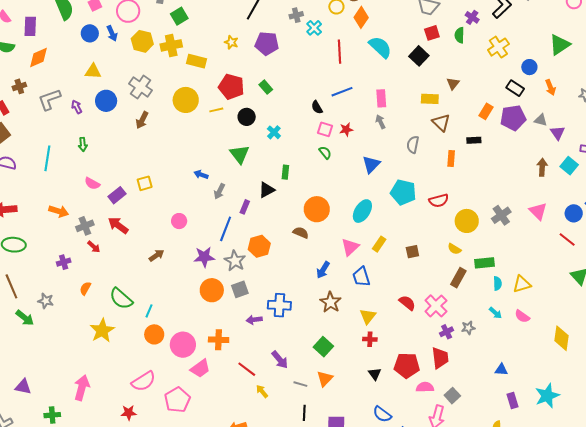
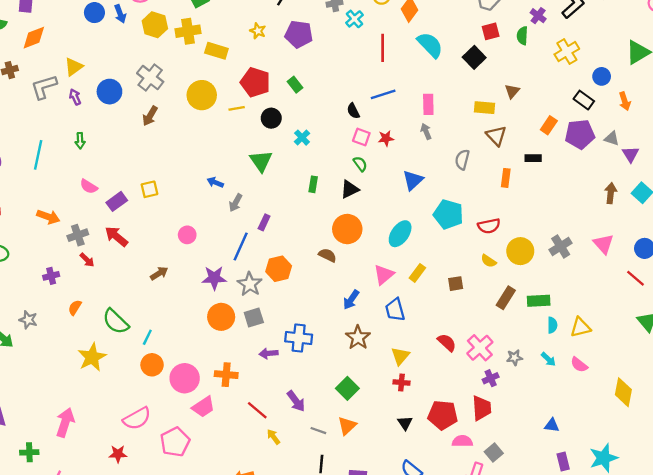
yellow triangle: (93, 71) -> (74, 67), moved, turned -42
black triangle: (267, 190) -> (350, 189), moved
yellow semicircle: (454, 249) -> (489, 261), moved
brown rectangle: (458, 278) -> (506, 298), moved
gray star: (468, 328) -> (514, 358), moved

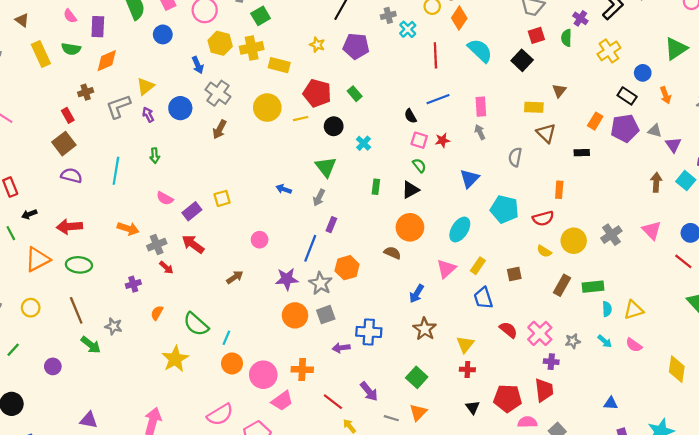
blue arrow: (120, 14) -> (198, 65), moved
orange rectangle: (506, 178) -> (559, 190), moved
gray arrow: (236, 203) -> (319, 198), moved
blue trapezoid: (395, 310) -> (483, 298), moved
purple cross: (491, 378) -> (551, 362), turned 32

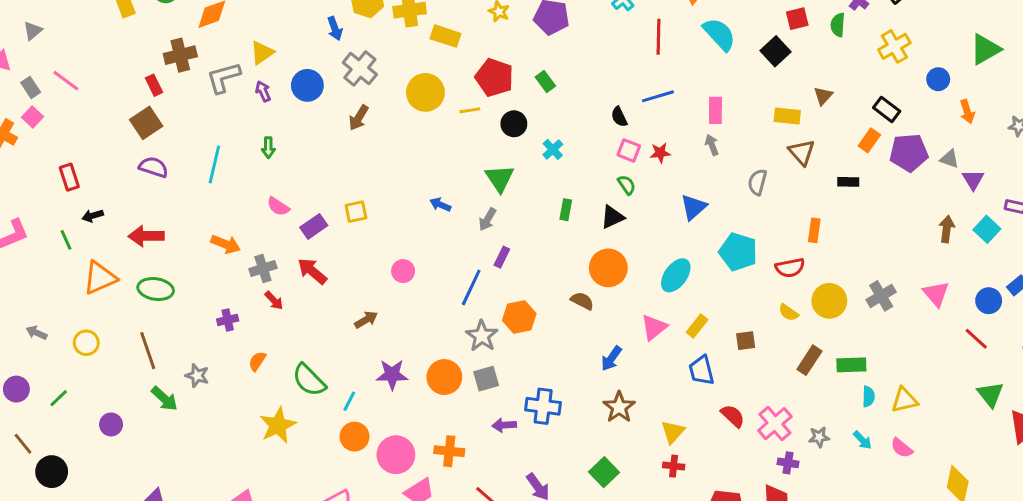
brown cross: (86, 92) -> (180, 55), size x1.5
black rectangle: (627, 96) -> (887, 109), moved
purple star: (287, 279) -> (392, 375), moved

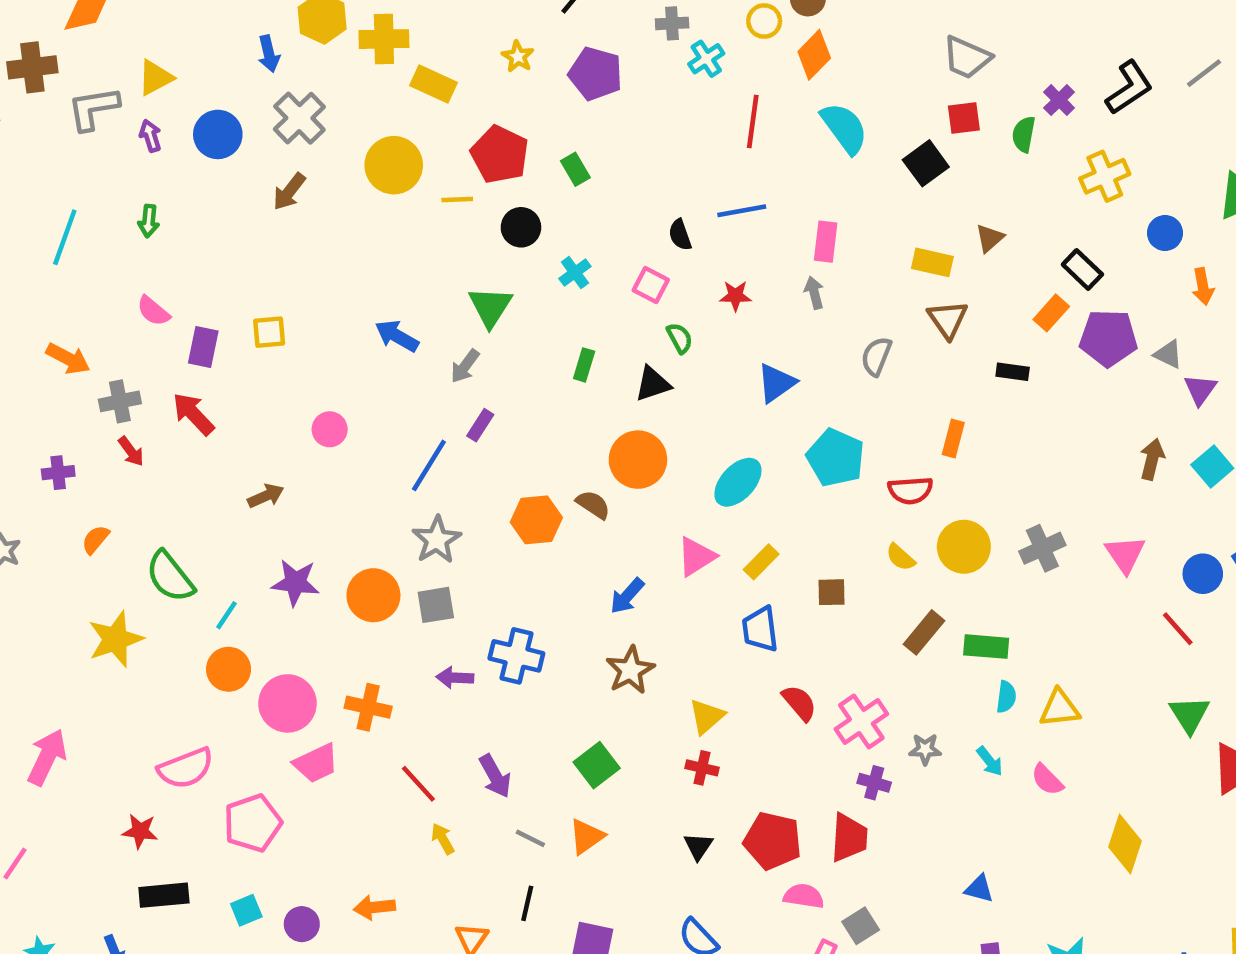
pink square: (629, 150) -> (651, 285), moved
blue arrow: (440, 205) -> (397, 336), size x1.4
purple rectangle: (314, 226) -> (203, 347), turned -50
orange hexagon: (519, 317) -> (536, 520), moved

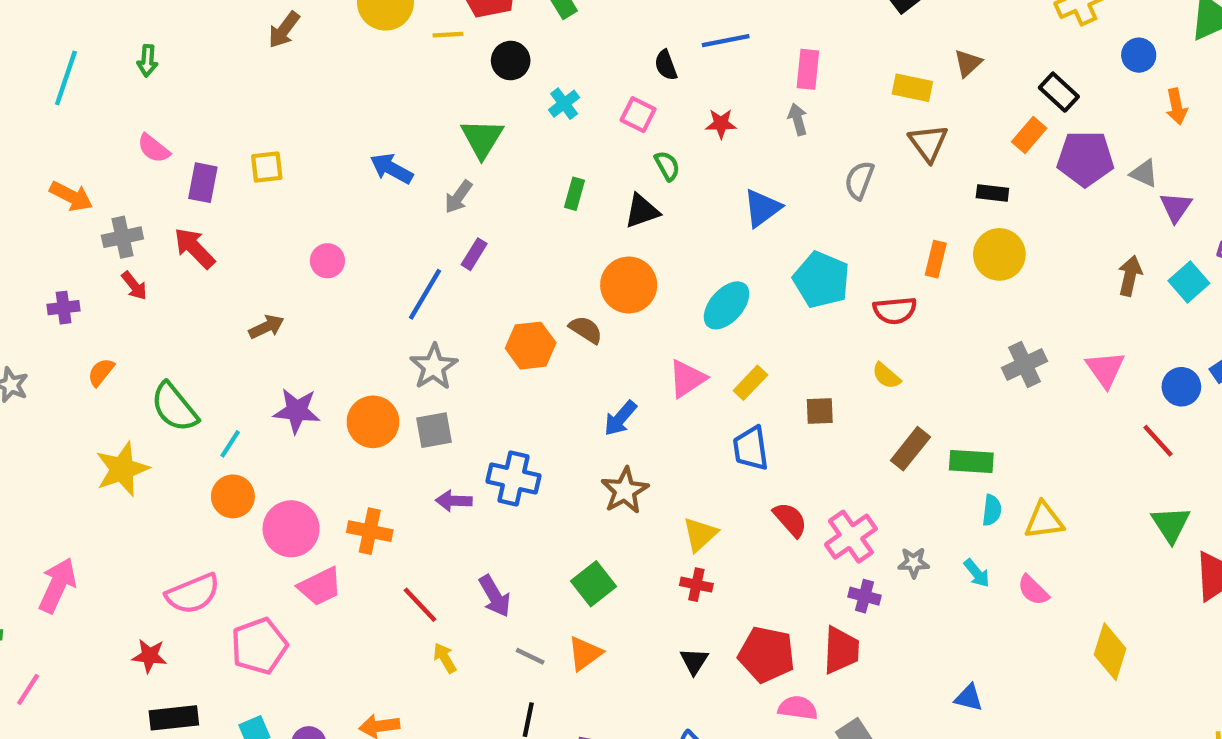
yellow circle: (964, 547) -> (999, 254), moved

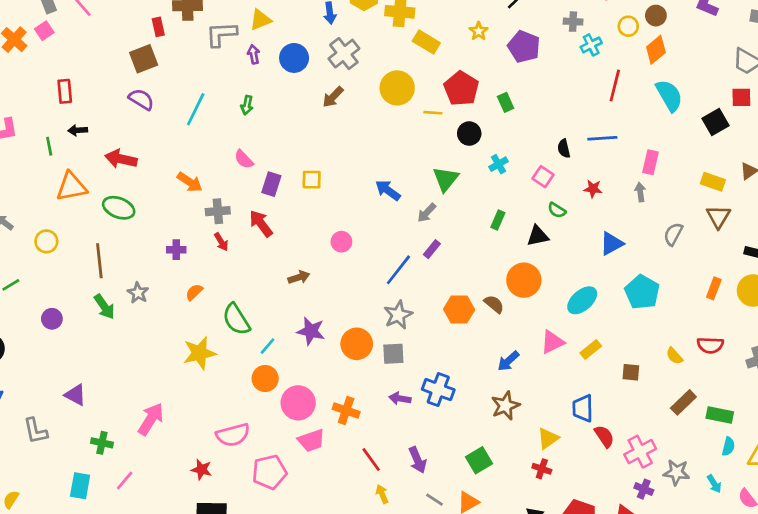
green semicircle: (667, 166) -> (557, 210), turned 144
red semicircle: (895, 310) -> (710, 345), moved
blue trapezoid: (751, 448) -> (583, 408), moved
gray star: (914, 563) -> (676, 472), size x1.4

